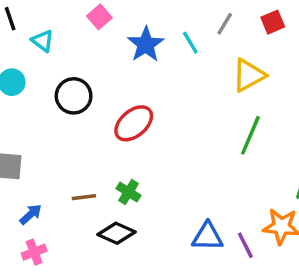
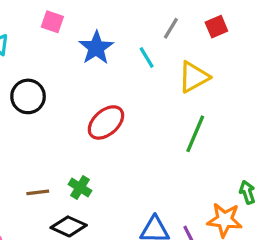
pink square: (99, 17) -> (52, 22), turned -30
cyan line: (190, 43) -> (147, 57), moved
red ellipse: (134, 123) -> (106, 122), moved

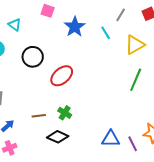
red ellipse: (106, 122) -> (62, 76), moved

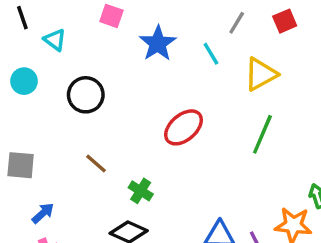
red ellipse: (62, 76) -> (184, 127), moved
brown line: (39, 116) -> (96, 163), moved, turned 48

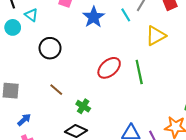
cyan line: (211, 54) -> (126, 15), moved
cyan circle: (24, 81) -> (13, 27), moved
green line: (262, 134) -> (139, 72), moved, turned -35

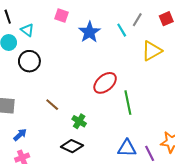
black circle: (50, 48) -> (29, 61), moved
green line: (139, 72) -> (128, 103), moved

